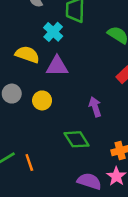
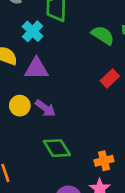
purple arrow: (95, 107) -> (45, 108), moved, turned 144

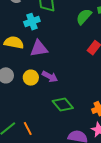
cyan cross: (33, 31) -> (32, 22), turned 35
green semicircle: (103, 35) -> (84, 17), turned -72

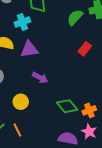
yellow circle: (31, 78) -> (21, 102), moved
green diamond: (63, 105) -> (67, 106), moved

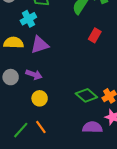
purple arrow: (40, 78) -> (34, 75), moved

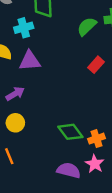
purple arrow: (34, 75) -> (15, 94), turned -63

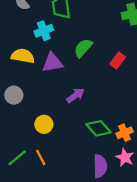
green semicircle: (87, 26) -> (83, 48), moved
purple arrow: (15, 94) -> (75, 95), moved
purple semicircle: (69, 170) -> (100, 166), turned 80

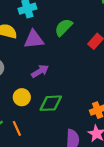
purple arrow: (75, 95) -> (40, 71), moved
green diamond: (98, 128) -> (51, 103), moved, turned -55

